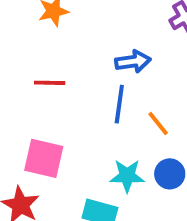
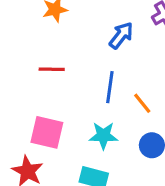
blue arrow: (133, 61) -> (121, 35), moved, turned -44
cyan star: (127, 176) -> (103, 136), moved

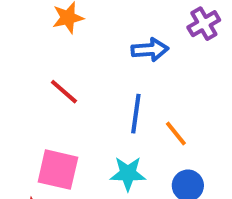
blue arrow: (121, 35) -> (150, 50), turned 48
red line: (52, 69) -> (64, 92), turned 40

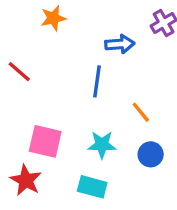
red line: (64, 92) -> (19, 72), moved
blue line: (136, 114) -> (97, 81), moved

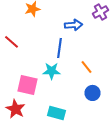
cyan star: (102, 145) -> (52, 71), moved

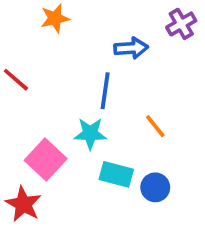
pink square: (28, 85) -> (46, 160), turned 30
blue circle: (92, 93) -> (155, 187), moved
cyan rectangle: (56, 113) -> (116, 174), moved

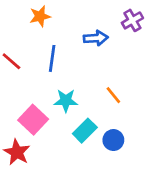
blue line: (105, 91) -> (52, 58), moved
cyan rectangle: (116, 174) -> (85, 131), turned -60

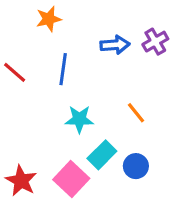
purple cross: (132, 20) -> (155, 42), moved
pink square: (33, 120) -> (71, 179), moved

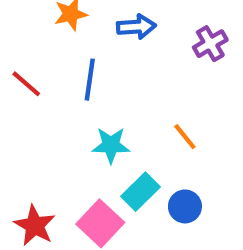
blue arrow: (115, 45) -> (136, 27), moved

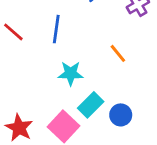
orange line: (185, 137) -> (118, 53), moved

